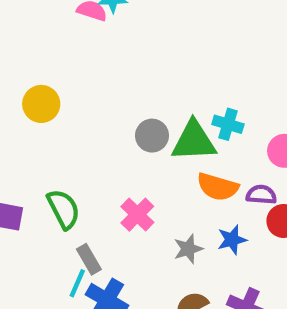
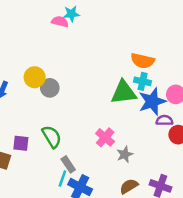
gray circle: (152, 136) -> (50, 88), moved
orange semicircle: (218, 187) -> (143, 61), moved
pink cross: (137, 215) -> (105, 137), moved
blue star: (232, 240) -> (152, 101), moved, size x1.6

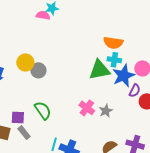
purple semicircle: (164, 120) -> (135, 91), turned 120
gray star: (125, 154) -> (106, 111), moved
gray rectangle: (68, 164) -> (24, 133), moved

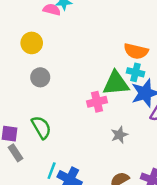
yellow circle: (25, 63) -> (32, 43), moved
pink cross: (87, 108) -> (97, 102), moved, turned 35

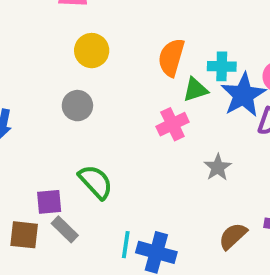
yellow circle: (32, 43) -> (92, 51), moved
orange semicircle: (136, 51) -> (171, 57), moved, turned 105
green triangle: (116, 83) -> (195, 90), size x0.6

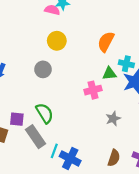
orange semicircle: (171, 57) -> (106, 42), moved
gray rectangle: (65, 229) -> (35, 137), moved, size x1.5
brown semicircle: (233, 236) -> (114, 158), turned 140

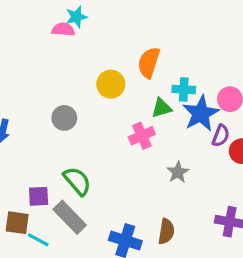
yellow circle: (57, 41) -> (111, 84), moved
cyan line: (54, 151) -> (38, 240), moved, turned -72
brown semicircle: (114, 158) -> (166, 231), moved

